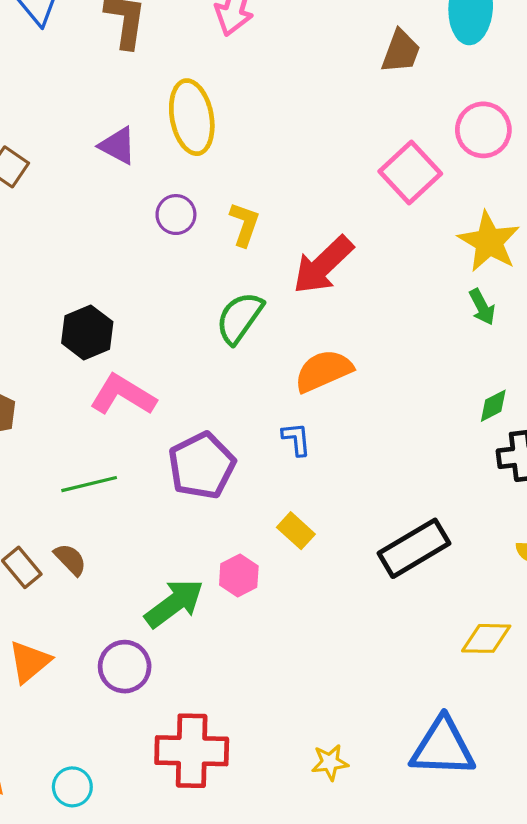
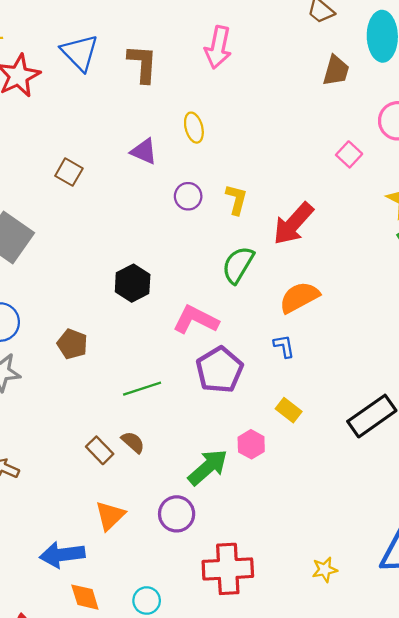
yellow ellipse: (192, 117) -> (194, 128), size x0.6
pink square: (410, 173) -> (349, 154), size x0.6
pink L-shape: (123, 395) -> (196, 320), moved

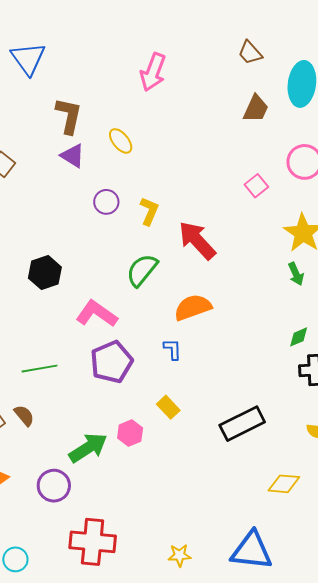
brown L-shape: (143, 64) -> (69, 116), moved
yellow ellipse: (194, 128) -> (121, 141), turned -32
red arrow: (293, 224) -> (197, 240), turned 87

